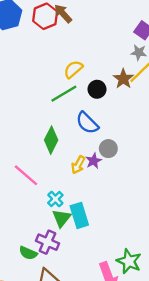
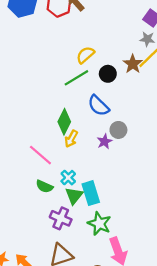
yellow arrow: (78, 165) -> (71, 139), moved
green semicircle: (28, 253) -> (44, 186), moved
green star: (129, 261) -> (99, 224), moved

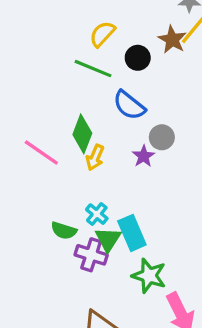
green line: (76, 78) -> (93, 69), turned 60
pink line: (40, 155) -> (41, 153), moved
purple cross: (61, 218) -> (91, 255), moved

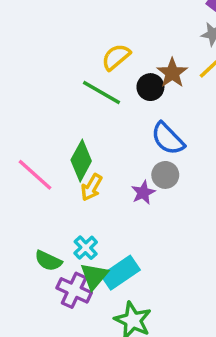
brown star: (172, 40) -> (172, 73), moved
blue semicircle: (129, 105) -> (168, 139), moved
cyan rectangle: (132, 233) -> (120, 273), turned 72

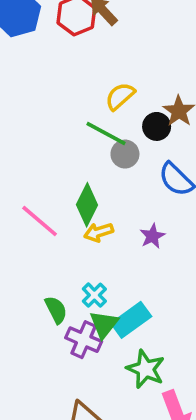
gray circle: (165, 175) -> (125, 154), moved
yellow arrow: (92, 187) -> (99, 232), turned 44
green semicircle: (48, 261) -> (56, 310), turned -140

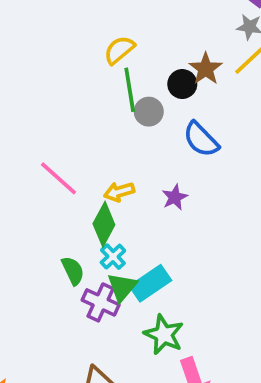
yellow semicircle: (120, 96) -> (119, 50), moved
green line: (106, 133) -> (130, 90), turned 51
green diamond: (87, 205) -> (104, 224), moved

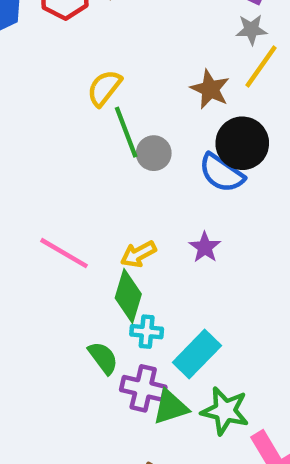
black circle: (182, 84) -> (242, 143), moved, size x1.5
cyan cross: (113, 257) -> (147, 332), turned -30
green triangle: (122, 287) -> (171, 407), moved, turned 44

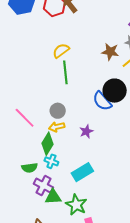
brown star: (210, 89) -> (110, 52), moved, turned -30
gray circle: (154, 153) -> (58, 111), moved
cyan rectangle: (197, 354) -> (82, 172), moved
green semicircle: (103, 358) -> (29, 168), turned 105

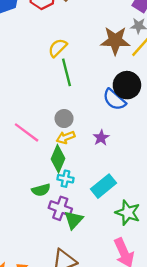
brown star: (110, 52) -> (115, 41), size x1.4
green triangle: (53, 197) -> (74, 220), turned -36
green star: (76, 205) -> (128, 213), moved

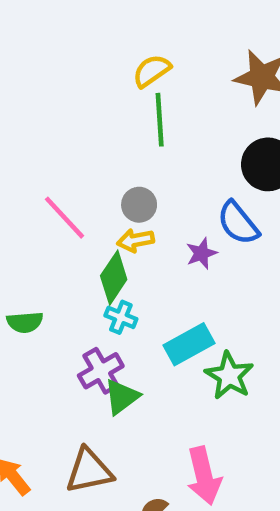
blue semicircle: (114, 100) -> (238, 223), moved
green semicircle: (41, 190) -> (25, 322), moved
purple cross: (60, 208) -> (101, 371), turned 30
green star: (128, 213) -> (229, 376), moved

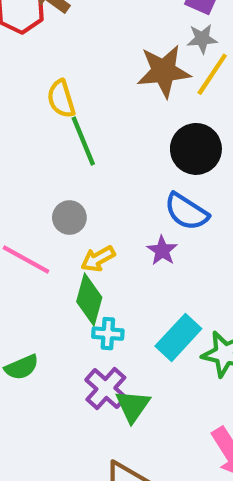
yellow semicircle: (152, 71) -> (61, 99), turned -54
gray circle: (139, 205) -> (69, 218), moved

